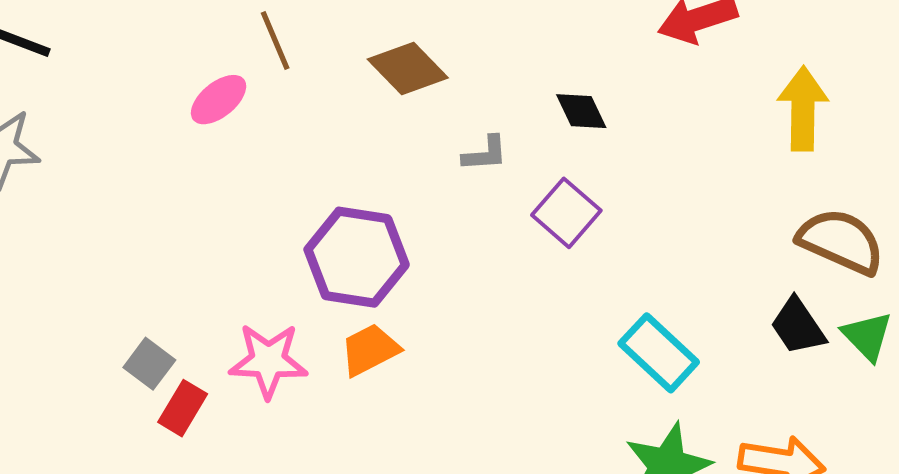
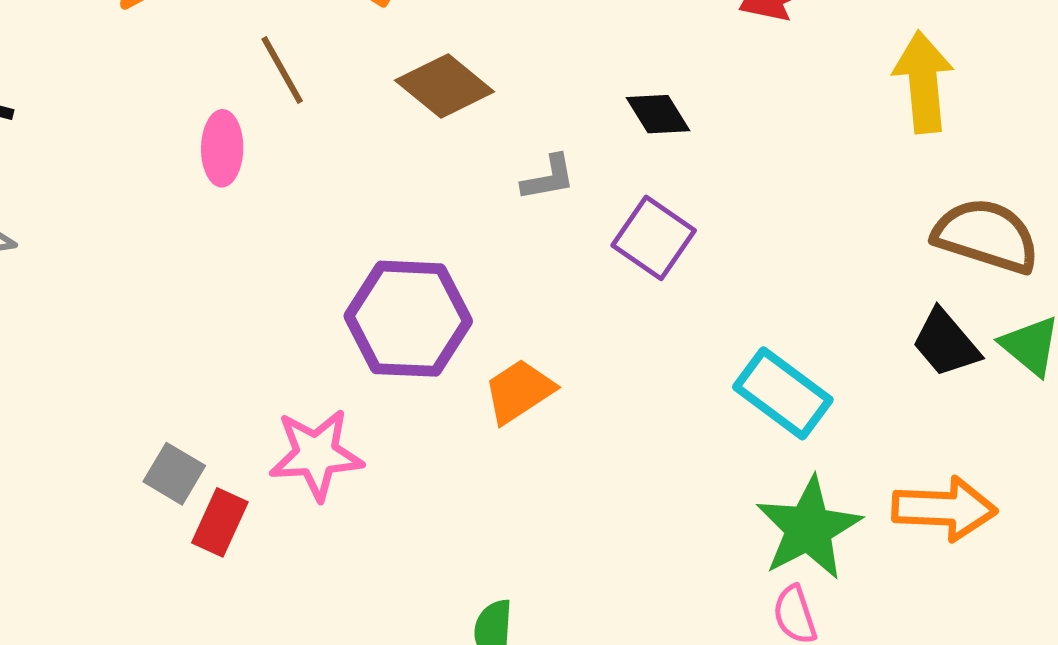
pink ellipse: (219, 100) -> (222, 148), turned -44
orange trapezoid: (370, 350) -> (519, 391), moved

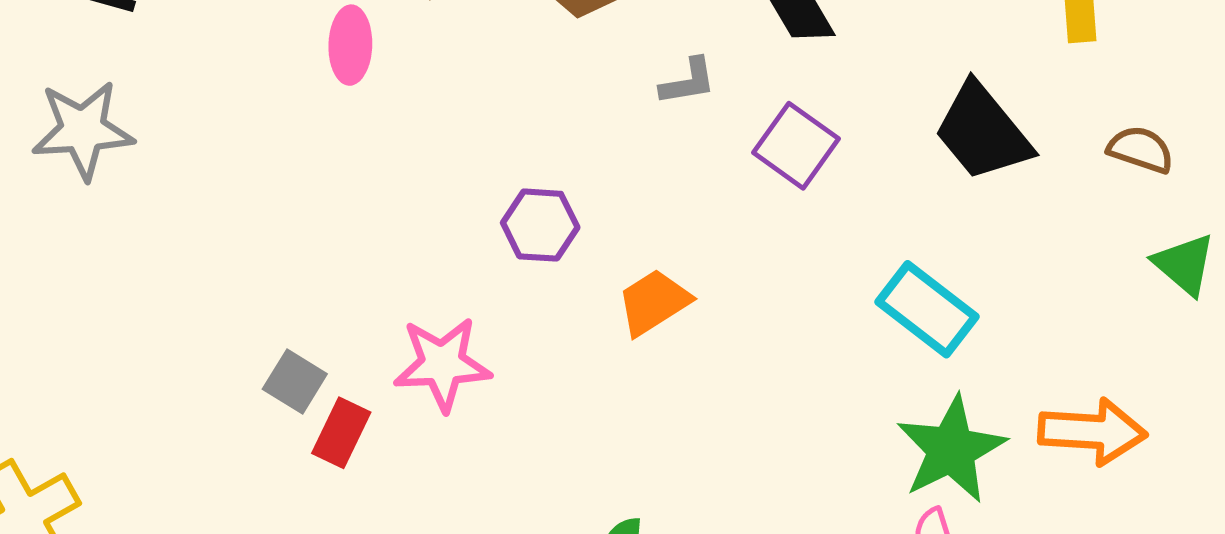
brown semicircle: (986, 236) -> (1141, 150), size x0.6
purple hexagon: (408, 319) -> (540, 225), size x0.6
black trapezoid: (946, 343) -> (983, 132), moved, size x1.4

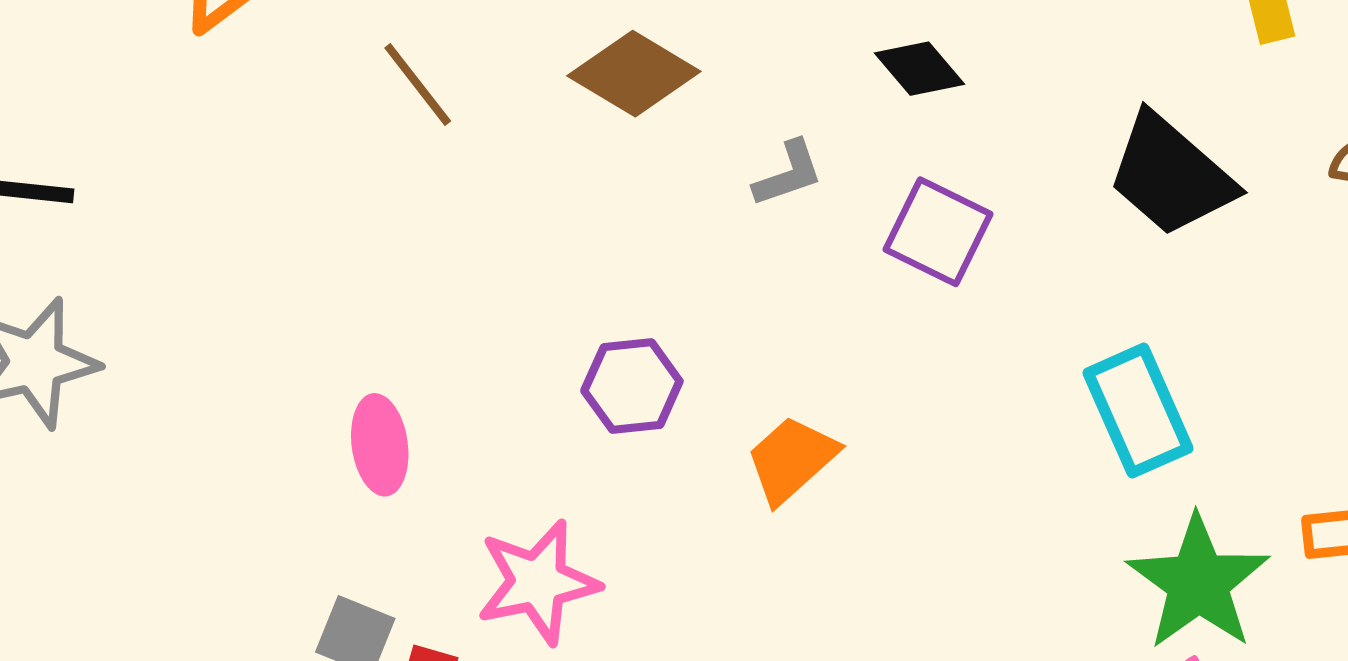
pink ellipse: (350, 45) -> (380, 445), moved
cyan rectangle: (927, 309) -> (1138, 411), turned 38

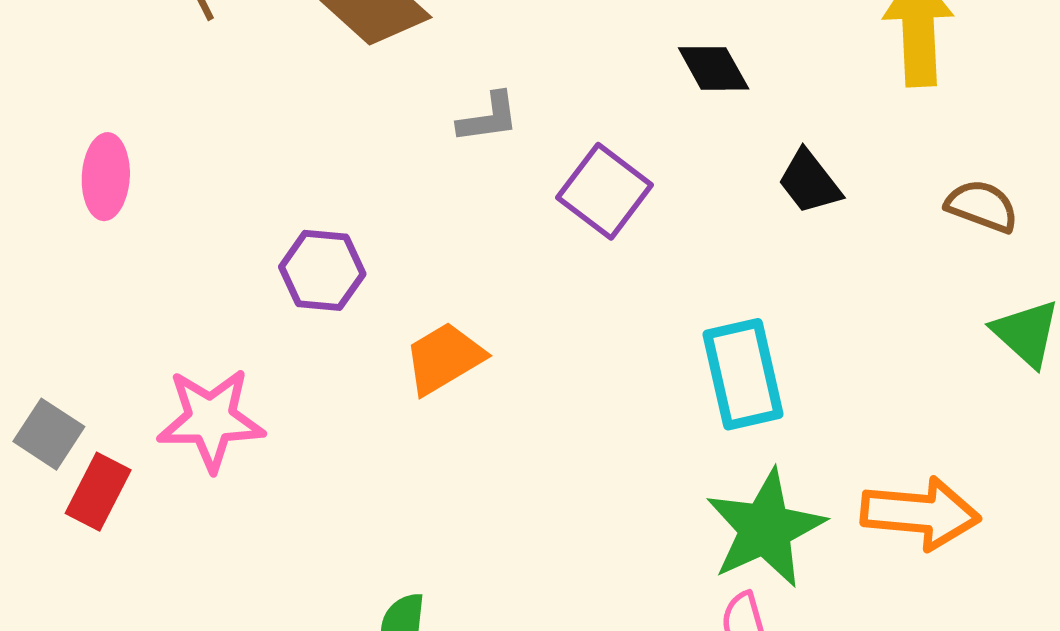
black diamond: (920, 69) -> (714, 68), moved
black trapezoid: (1171, 175) -> (809, 182), size x0.6
pink ellipse: (380, 445) -> (106, 177), moved

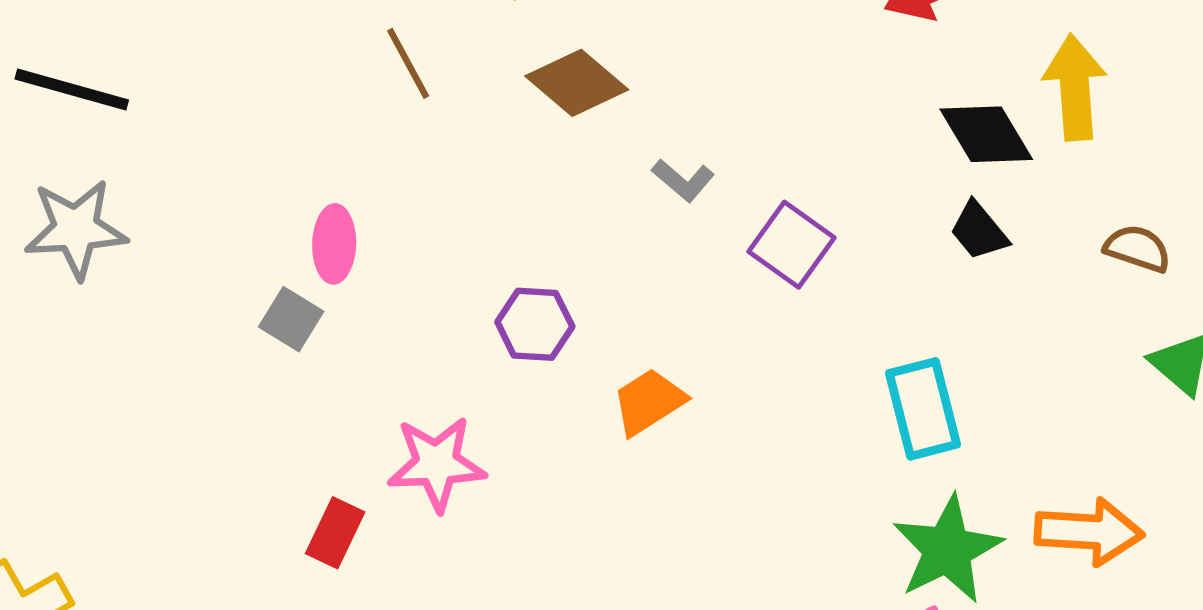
black diamond: (714, 68) -> (986, 134), moved, size x1.4
gray L-shape: (488, 118) -> (683, 180), turned 50
gray square: (49, 434) -> (291, 319), moved

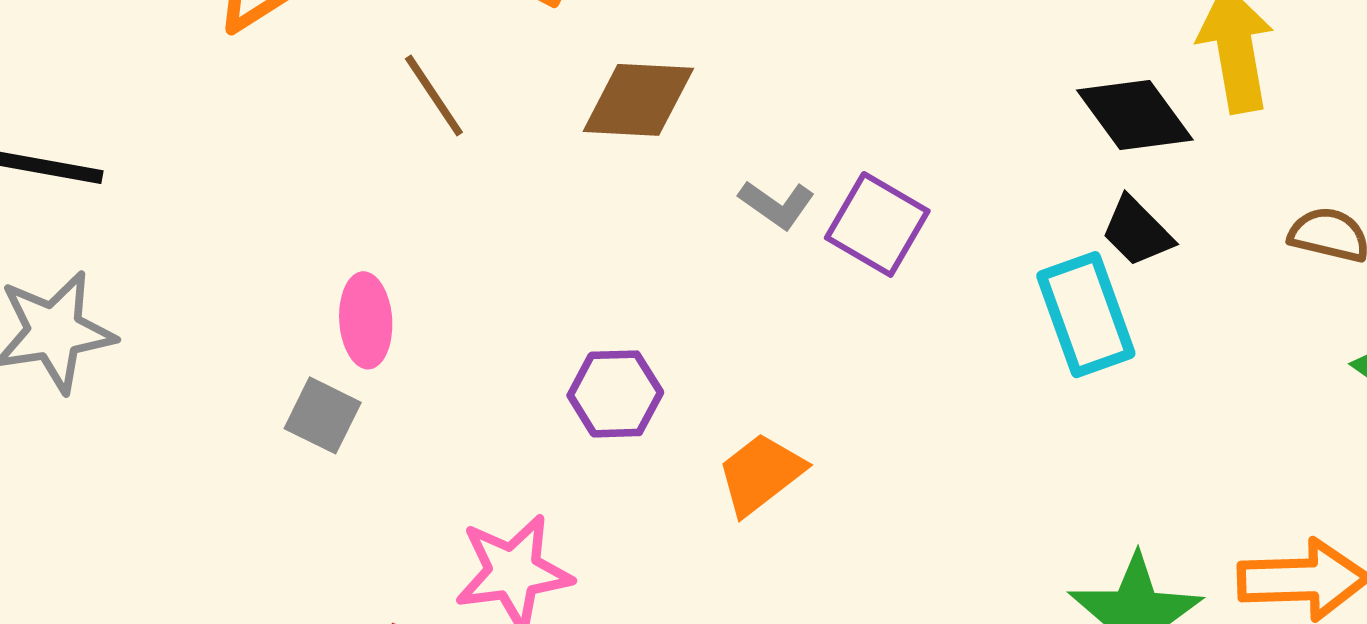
brown diamond: (577, 83) -> (638, 100), turned -32
purple square: (791, 245) -> (877, 224), moved
cyan rectangle: (923, 409) -> (1086, 315), moved

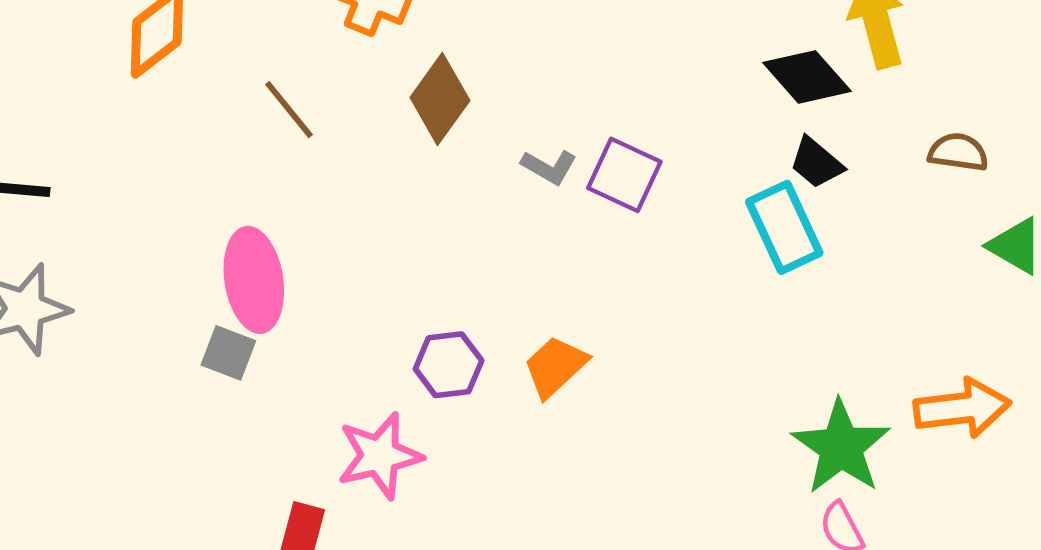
brown diamond: (638, 100) -> (440, 99), turned -52
pink ellipse: (366, 320) -> (254, 280), size x1.5
purple hexagon: (615, 394) -> (449, 365), moved

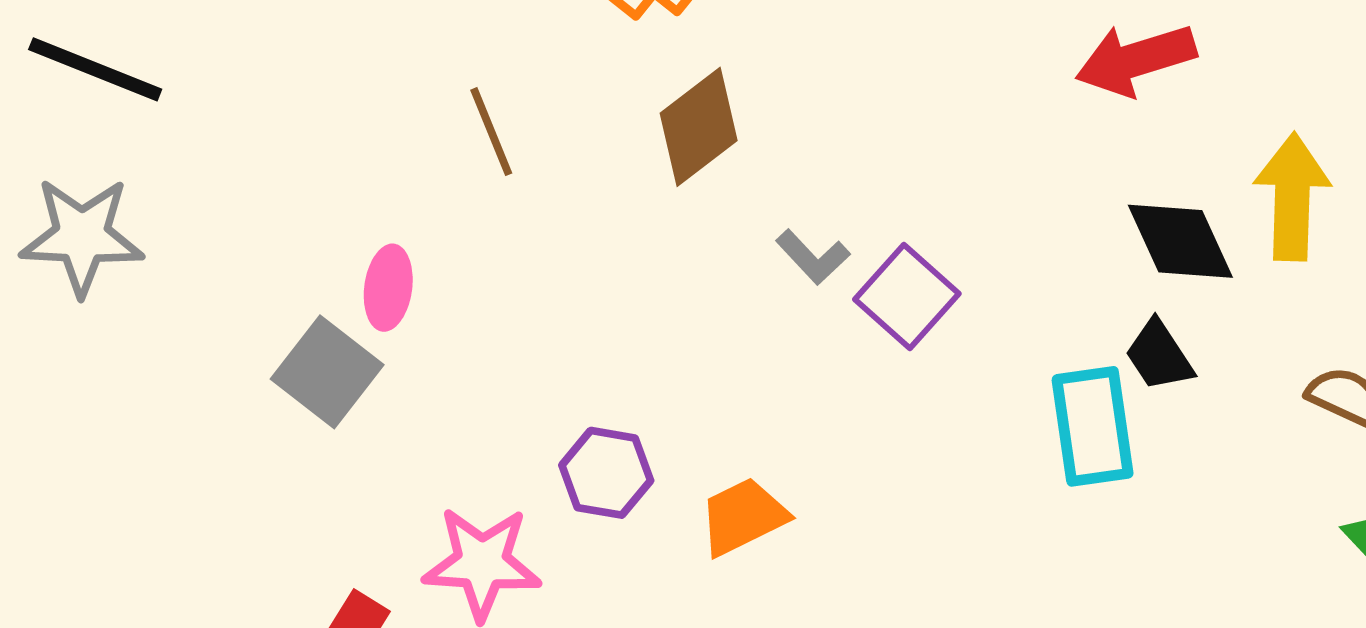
brown line: (289, 110) -> (491, 132), moved
pink ellipse: (254, 280) -> (388, 288), size x0.6
gray square: (228, 353) -> (327, 372), size x1.4

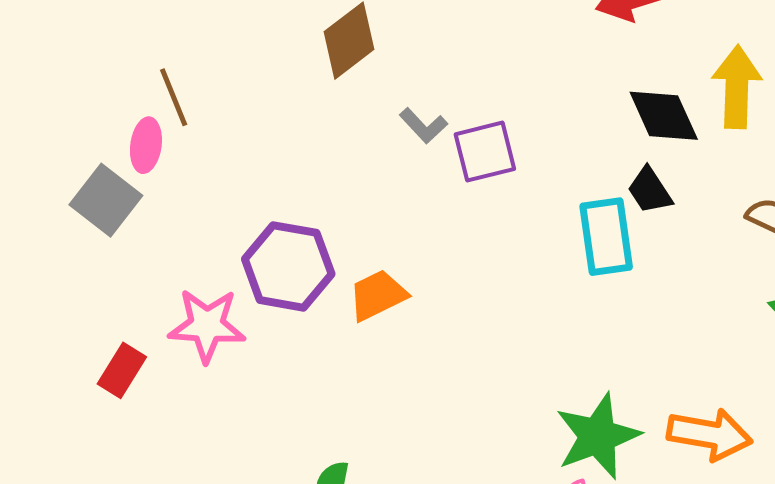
brown line: (491, 132) -> (174, 97), moved
purple square: (907, 296) -> (485, 152), turned 34
purple hexagon: (606, 473) -> (288, 266), size x1.5

